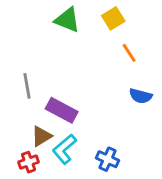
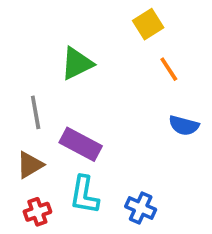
green triangle: (67, 20) -> (77, 64), moved, turned -48
brown triangle: (41, 136) -> (30, 165), moved
cyan L-shape: (64, 149) -> (84, 195), turned -40

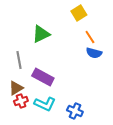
blue semicircle: (184, 125) -> (94, 53), moved
cyan L-shape: (84, 195) -> (45, 104), turned -75
red cross: (37, 212) -> (21, 101), moved

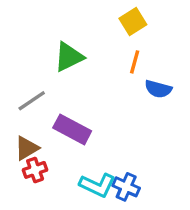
orange line: (90, 37) -> (135, 62), moved, turned 48
gray line: (19, 60) -> (32, 101), turned 66
cyan L-shape: (45, 104) -> (97, 185), moved

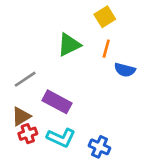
green triangle: (69, 57) -> (69, 45), moved
cyan L-shape: (97, 185) -> (61, 138), moved

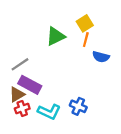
yellow square: (105, 17) -> (85, 23), moved
purple rectangle: (57, 102) -> (30, 85), moved
blue cross: (100, 147) -> (78, 106), moved

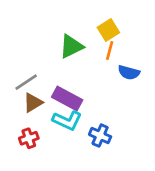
purple rectangle: (30, 85) -> (67, 99), moved
brown triangle: (17, 94) -> (33, 103), moved
cyan L-shape: (49, 112) -> (67, 120), moved

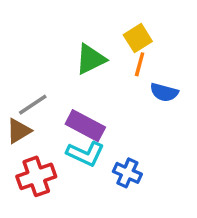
brown triangle: (33, 103) -> (19, 131), moved
red cross: (29, 138) -> (36, 176), size x1.5

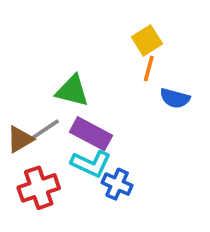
green triangle: (91, 59) -> (72, 91), moved, turned 40
gray line: (33, 105) -> (44, 130), moved
blue cross: (127, 173) -> (117, 184), moved

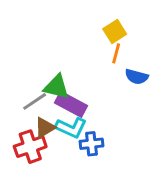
green triangle: (72, 91) -> (56, 87), moved
brown triangle: (20, 139) -> (45, 128), moved
blue cross: (117, 184) -> (91, 144), turned -30

